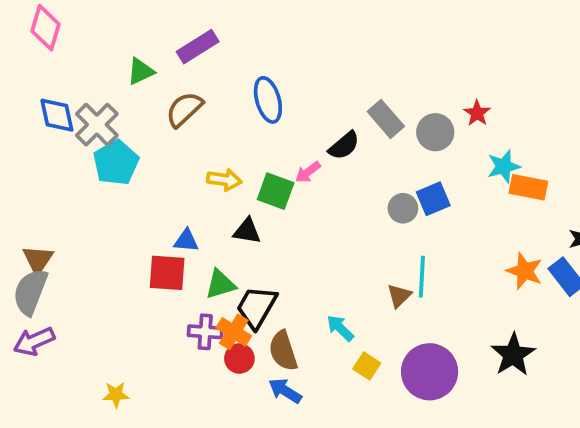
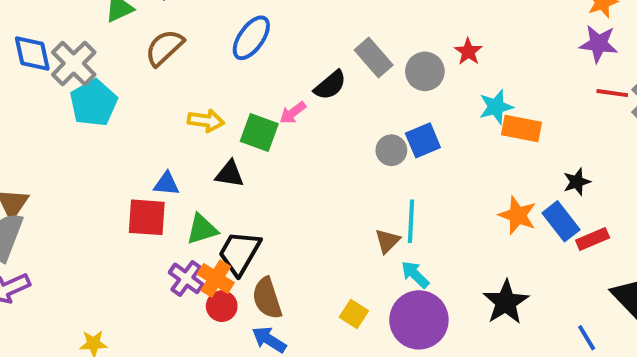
blue ellipse: (268, 100) -> (251, 38), turned 51
cyan arrow: (340, 328) -> (415, 275), moved
purple cross: (205, 332) -> (186, 278), turned 32

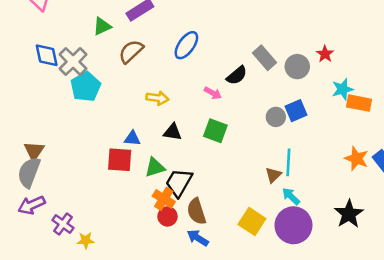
pink arrow: (293, 113) -> (213, 93), turned -114
green square: (259, 132) -> (215, 131), moved
purple cross: (186, 278) -> (63, 224), moved
yellow square: (354, 314) -> (252, 221), size x1.5

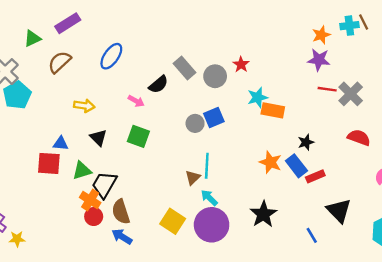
black triangle: (173, 132) -> (98, 138), turned 36

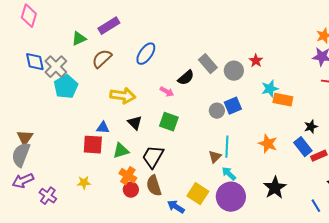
yellow arrow: (84, 106) -> (123, 96), size x1.4
orange star: (270, 162) -> (268, 144), moved
black trapezoid: (104, 185) -> (153, 157), moved
blue arrow: (122, 237) -> (176, 207), moved
yellow star: (17, 239) -> (84, 183), moved

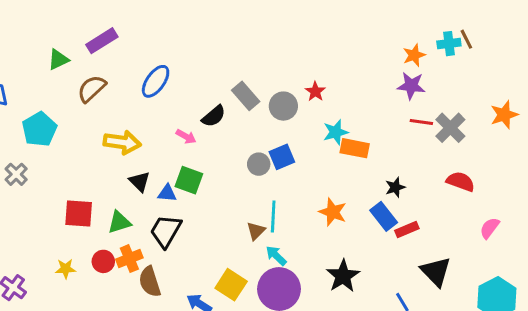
gray cross: (56, 67) -> (16, 174), moved, size x0.7
blue triangle: (103, 128) -> (167, 193), moved
orange cross: (128, 176) -> (129, 259), turned 36
brown semicircle: (154, 186) -> (150, 282), moved
red circle: (131, 190) -> (103, 261), moved

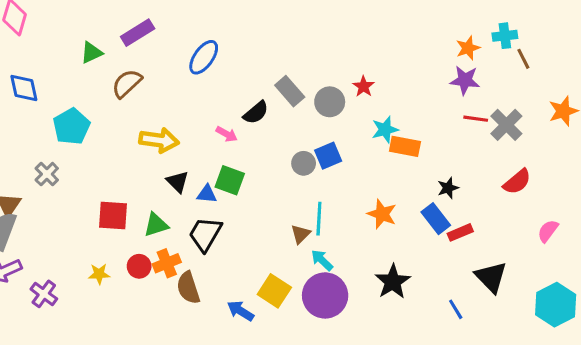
brown line: (466, 39) -> (523, 59), moved
blue ellipse: (156, 81) -> (204, 57), moved
red semicircle: (461, 182) -> (517, 182), turned 120

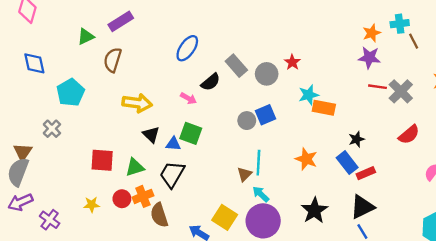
blue ellipse: (204, 57) -> (187, 48), moved
brown semicircle: (127, 83) -> (113, 60), turned -30
black triangle: (491, 277) -> (362, 207), moved, turned 48

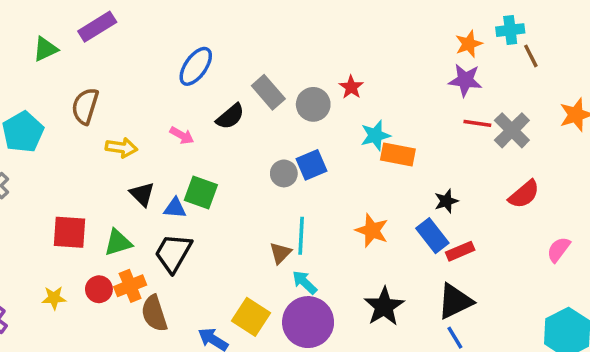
brown semicircle: (113, 60) -> (85, 106), moved
pink arrow: (188, 98) -> (182, 135), moved
yellow arrow: (137, 103) -> (121, 148), size x0.7

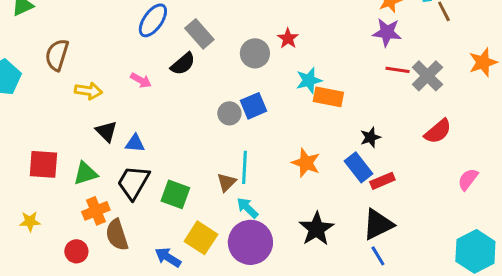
gray rectangle: (268, 92) -> (199, 34), moved
green square: (201, 192) -> (175, 194), moved
red circle: (99, 289) -> (76, 251), moved

